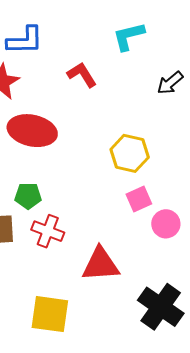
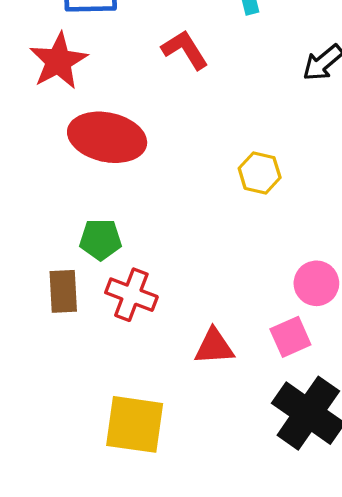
yellow hexagon: (130, 153) -> (260, 173), size x0.7
pink square: (139, 199) -> (290, 337), moved
red triangle: (101, 264) -> (214, 347), size x0.7

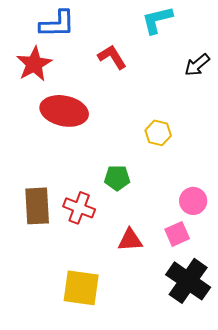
green pentagon: (101, 240) -> (117, 178), moved
brown rectangle: (63, 291) -> (37, 206), size x1.4

